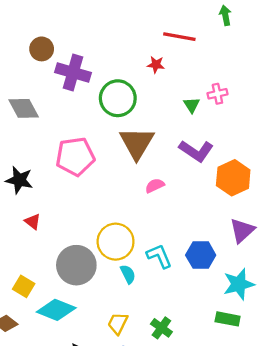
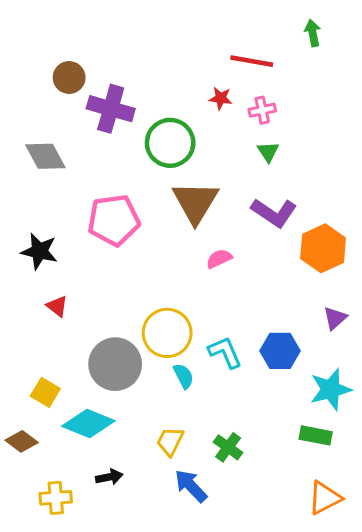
pink cross: (217, 94) -> (262, 110), moved
purple triangle: (242, 230) -> (335, 318), size x0.7

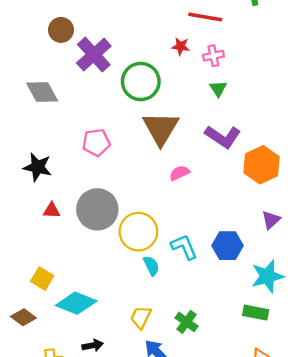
purple cross: (111, 109) -> (94, 55), turned 32
pink pentagon: (114, 220) -> (96, 143), size x0.7
red triangle: (57, 306) -> (52, 211), turned -36
gray circle: (115, 364) -> (97, 209), moved

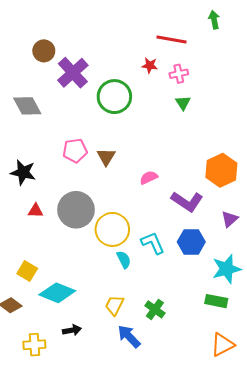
brown triangle: (161, 128) -> (106, 157), moved, size x0.6
purple L-shape: (223, 137) -> (187, 201), moved

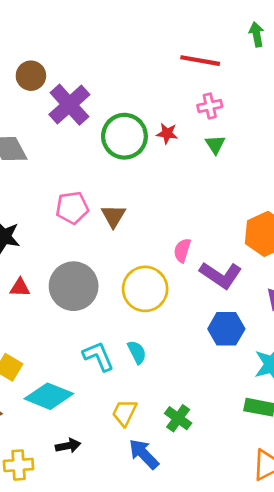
red star: (150, 65) -> (167, 133), moved
pink semicircle: (149, 178) -> (182, 250), moved, turned -48
yellow circle: (112, 229) -> (145, 289), moved
cyan L-shape: (153, 243) -> (98, 356), moved

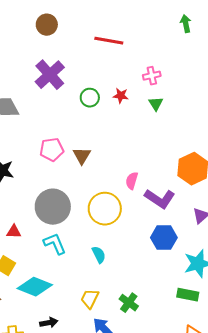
red line: (200, 61) -> (109, 41), moved
brown circle: (31, 76) -> (47, 25), moved
green circle: (124, 136) -> (90, 98), size x0.6
red triangle: (20, 288) -> (14, 232), moved
cyan L-shape: (98, 356) -> (55, 244), moved

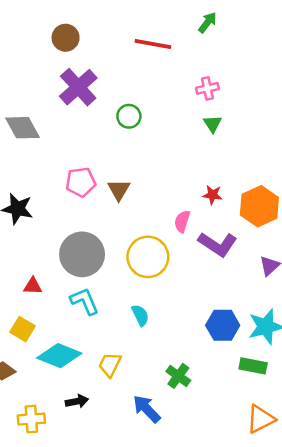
green arrow: (186, 24) -> (207, 23), moved, turned 48
brown circle: (47, 25) -> (66, 38), moved
red star: (121, 96) -> (213, 195), moved
blue hexagon: (164, 238) -> (223, 325), moved
yellow trapezoid: (90, 299) -> (110, 365), moved

